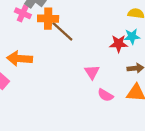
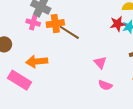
red star: (119, 44) -> (118, 24), moved
pink semicircle: (105, 95) -> (105, 85), moved

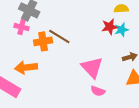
orange cross: (55, 24) -> (43, 41), moved
pink triangle: (100, 63) -> (92, 68), size x1.6

